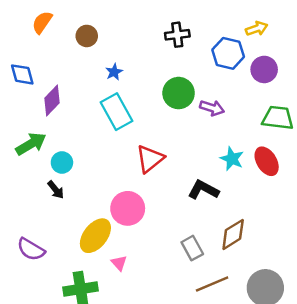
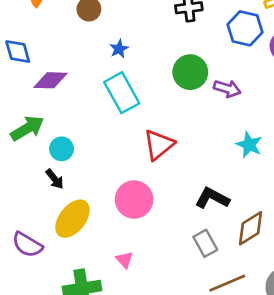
purple diamond: (52, 100) -> (51, 80), turned 48
black L-shape: (203, 190) -> (212, 198), moved
yellow ellipse: (95, 236) -> (72, 219), moved

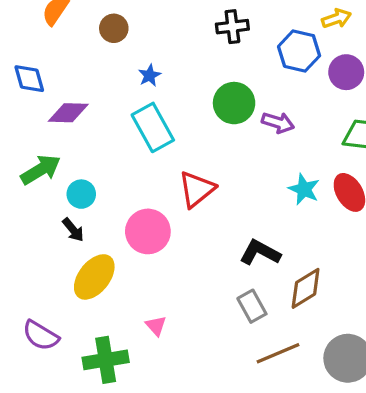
pink circle: (134, 199) -> (148, 231), moved
purple semicircle: (27, 245) -> (41, 335), moved

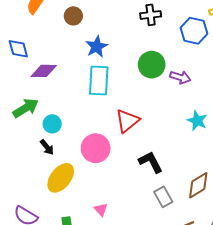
blue star: (150, 75) -> (97, 47), size x1.5
cyan rectangle: (153, 127) -> (99, 81), turned 32
black L-shape: (260, 253) -> (151, 162), moved, turned 35

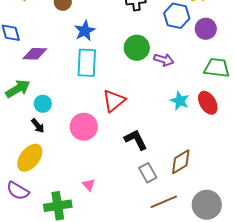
yellow ellipse: (61, 178) -> (30, 158), moved

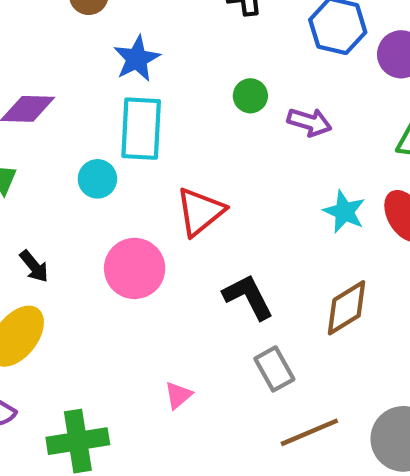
green circle: (137, 48) -> (250, 96), size x0.6
cyan circle: (43, 104) -> (97, 179), moved
brown diamond: (181, 162) -> (347, 308), moved
pink triangle: (89, 185) -> (178, 395), moved, turned 32

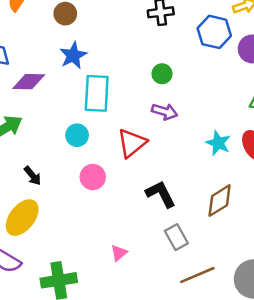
blue star: (137, 59) -> (73, 55), moved
purple arrow: (309, 122) -> (165, 112), moved
cyan circle: (97, 179) -> (77, 135), moved
pink circle: (135, 268) -> (93, 177), size x0.7

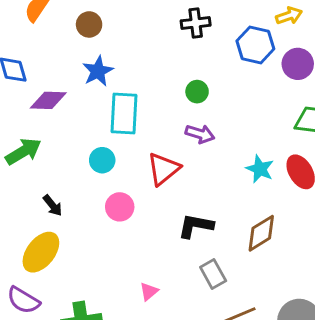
black L-shape: (161, 194) -> (196, 226), turned -52

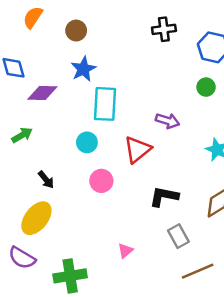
green circle: (197, 92) -> (206, 87), moved
green arrow: (23, 151) -> (22, 135), size x0.7

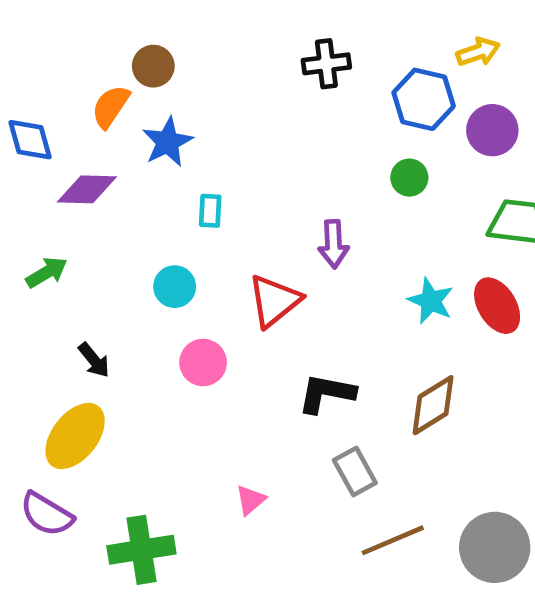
orange semicircle: (33, 17) -> (111, 106), moved
cyan rectangle: (105, 104) -> (210, 211), size x0.5
purple arrow: (168, 121) -> (333, 244), turned 70

